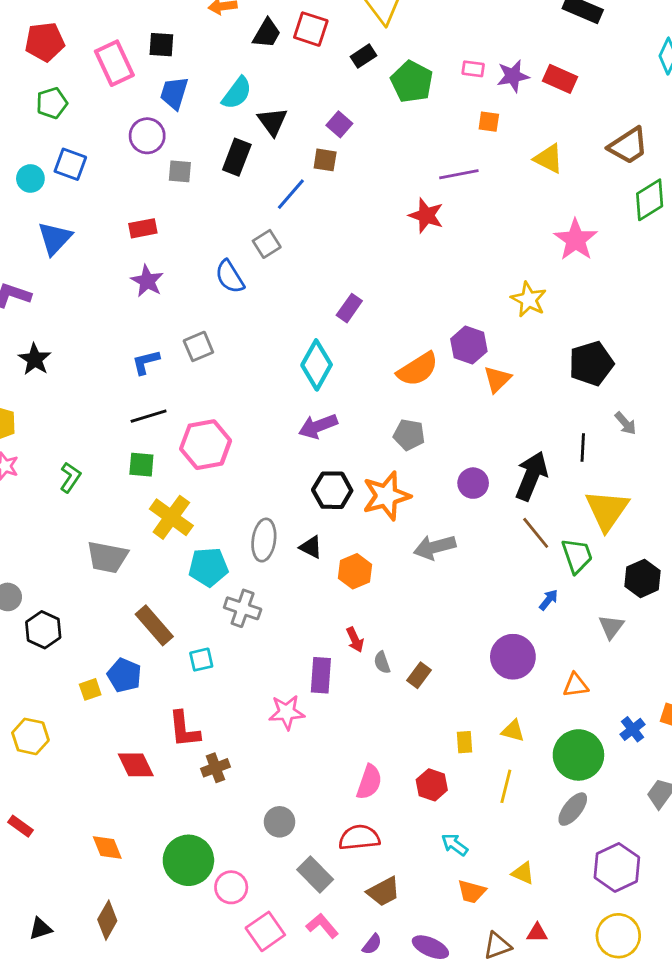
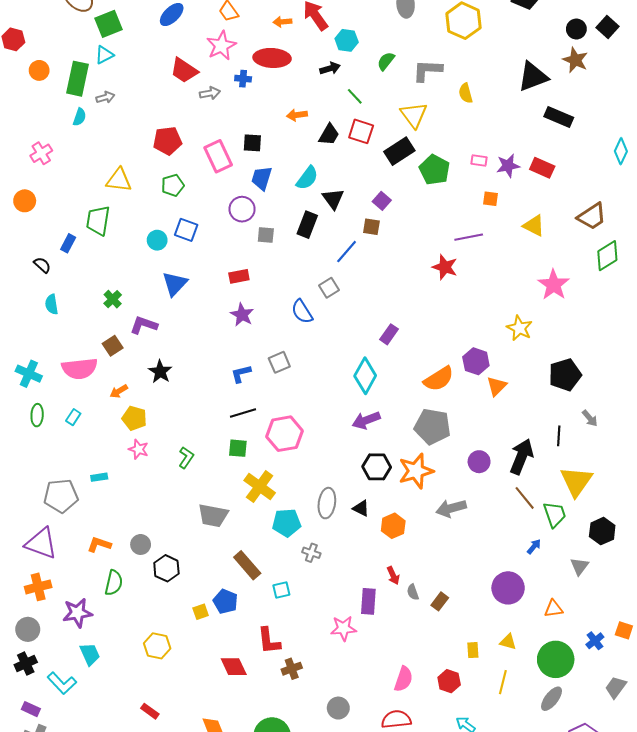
black rectangle: (364, 56) -> (399, 151), size x1.6
gray pentagon: (409, 435) -> (432, 426), size x1.6
gray cross: (243, 608) -> (311, 553), size x0.7

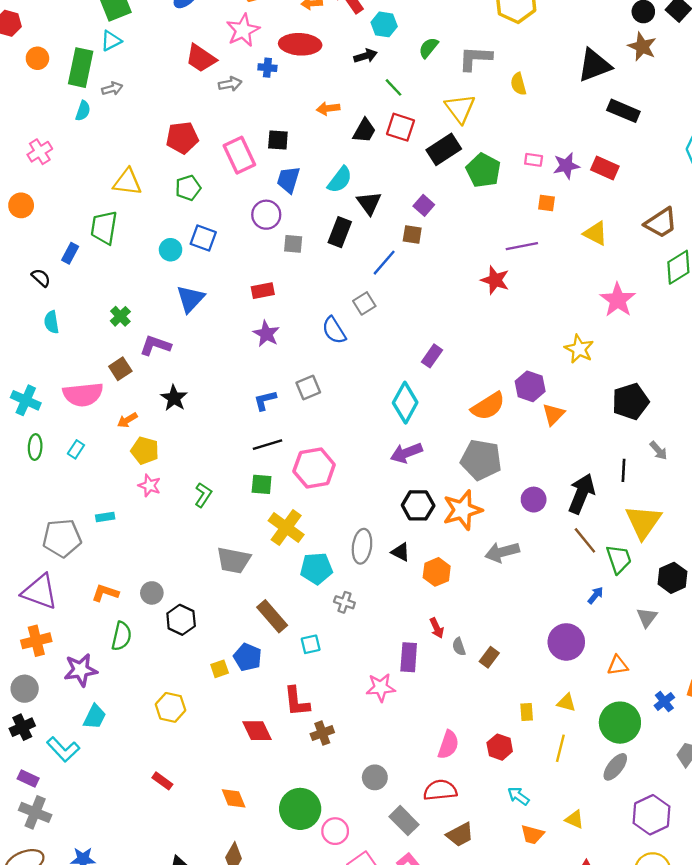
cyan trapezoid: (90, 654) -> (95, 717), turned 50

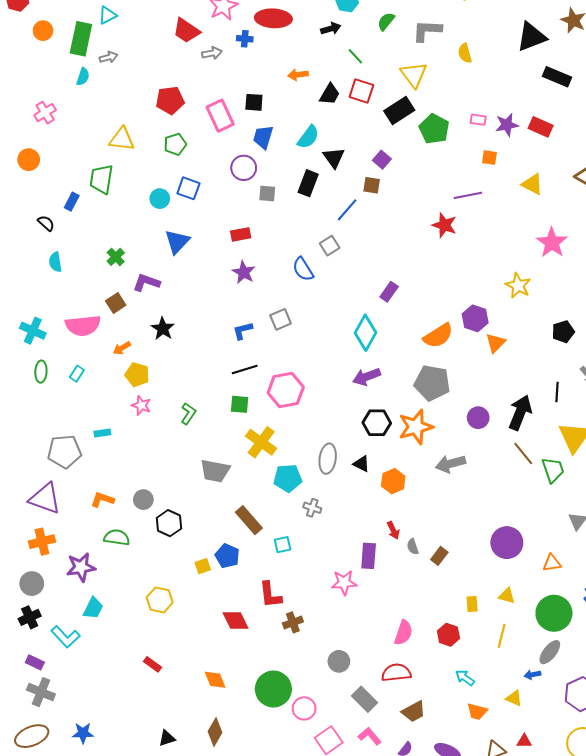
black pentagon: (630, 401) -> (563, 332), size x0.7
blue arrow: (595, 595) -> (532, 675), moved, turned -140
green semicircle: (121, 636) -> (117, 537), turned -95

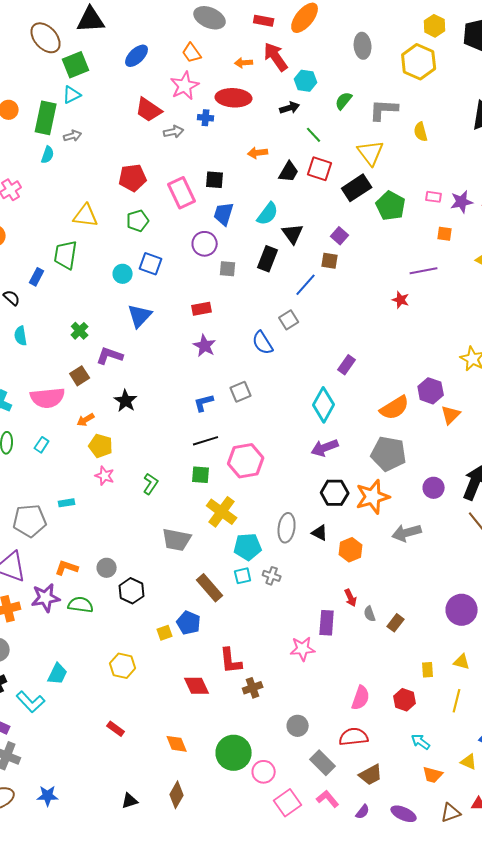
red star: (444, 225) -> (401, 300), size x0.7
cyan square: (283, 545) -> (243, 576), moved
purple star: (81, 567) -> (46, 598), moved

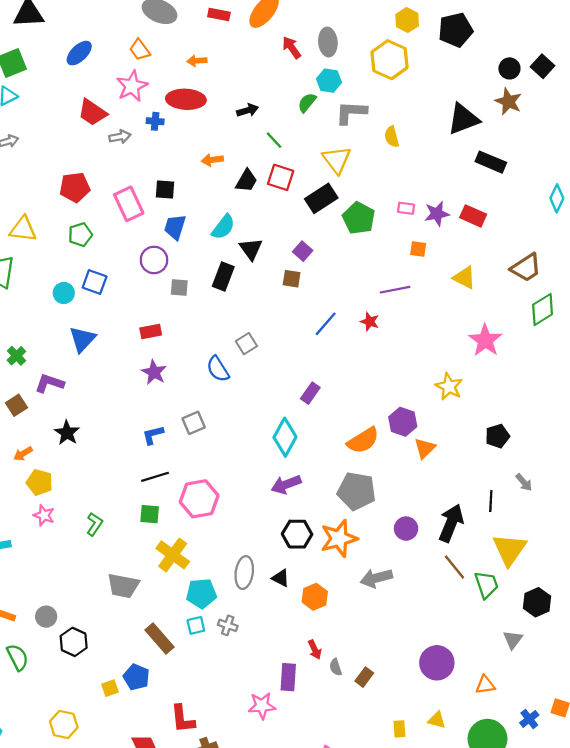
red arrow: (276, 57) -> (292, 48), moved, size x0.7
cyan hexagon: (306, 81) -> (329, 81), moved
blue line: (306, 285) -> (326, 324), moved
green semicircle: (81, 605) -> (18, 657), turned 55

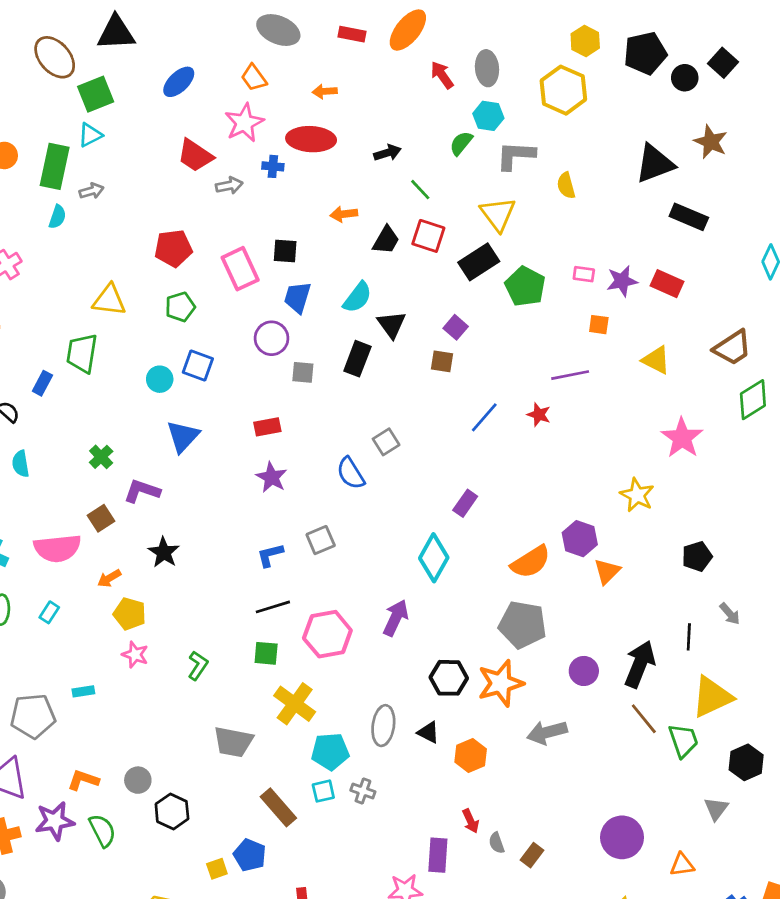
black square: (543, 66) -> (723, 63), moved
black circle: (509, 68) -> (685, 78), moved
purple arrow: (286, 485) -> (396, 618), moved, turned 136
yellow triangle: (509, 549) -> (712, 697), turned 30

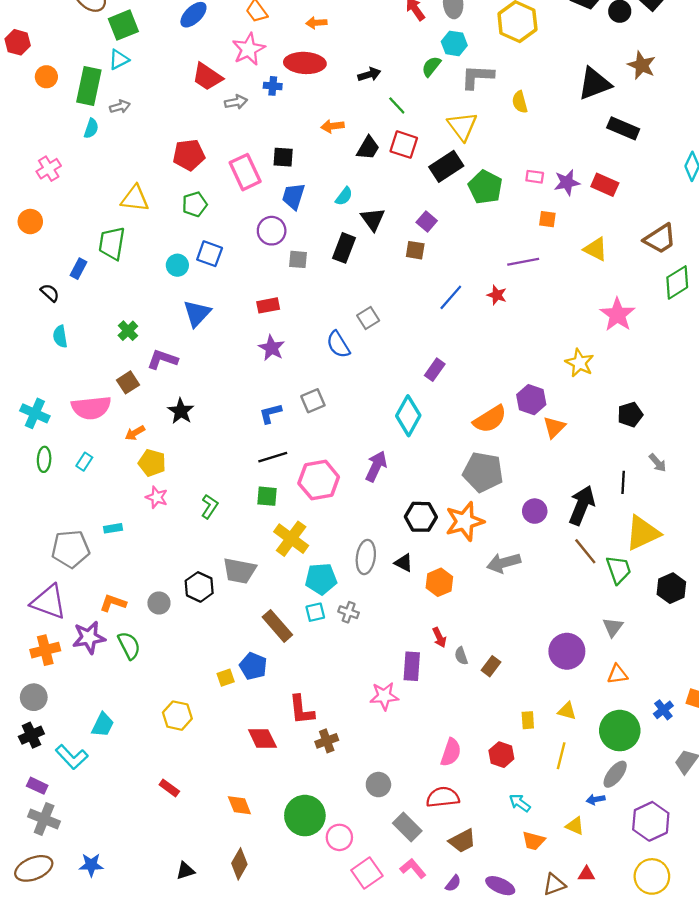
cyan semicircle: (357, 297) -> (344, 196), size x0.7
gray triangle: (716, 809) -> (613, 627), moved
black hexagon: (172, 811) -> (199, 587), moved

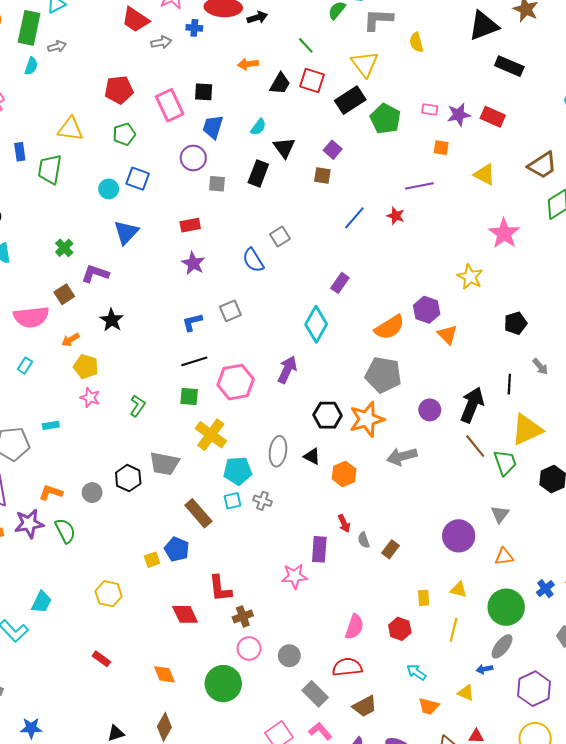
black arrow: (369, 74) -> (257, 18), moved
blue rectangle: (79, 269) -> (20, 152), moved, turned -36
orange triangle: (554, 427) -> (447, 335), turned -30
pink circle: (339, 837) -> (249, 648), moved

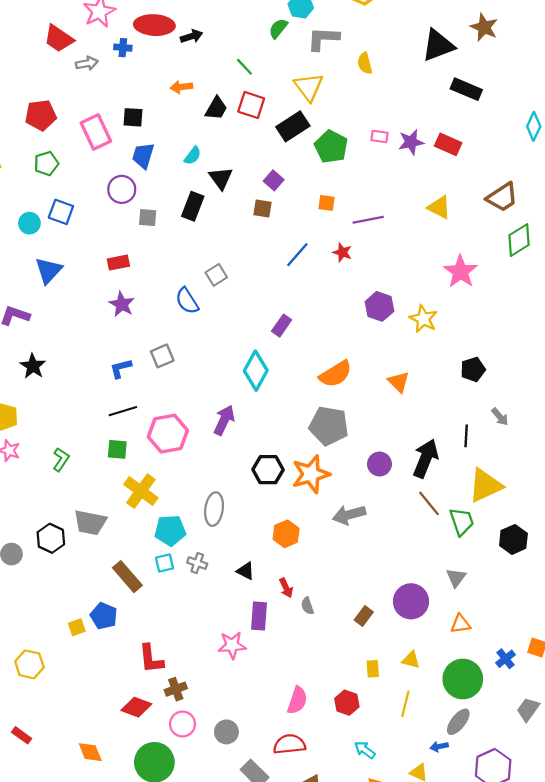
orange square: (441, 148) -> (327, 203), moved
purple hexagon: (427, 310) -> (379, 306), moved
black triangle: (312, 456) -> (246, 571), moved
brown rectangle: (391, 549) -> (364, 616), moved
red diamond: (185, 614) -> (136, 707), moved, turned -44

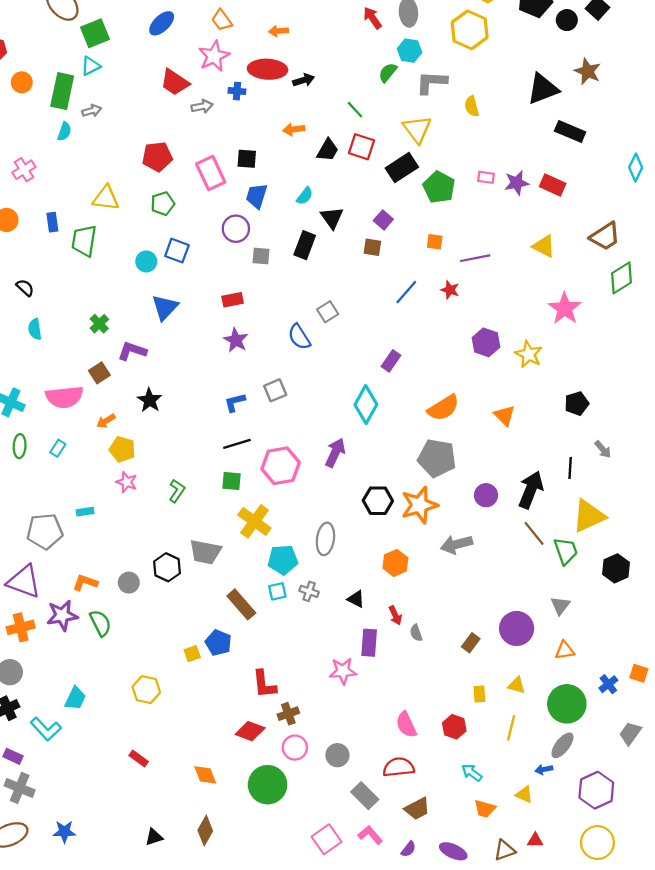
pink semicircle: (297, 700) -> (406, 725), turned 136

